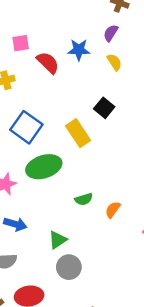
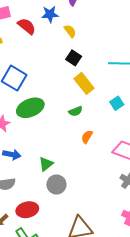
yellow semicircle: (114, 62) -> (70, 31), moved
yellow rectangle: (78, 133) -> (84, 83), moved
green semicircle: (84, 199) -> (76, 111), moved

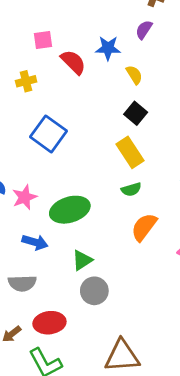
yellow rectangle: (84, 83) -> (130, 152), moved
green ellipse: (30, 108) -> (70, 210), moved
orange semicircle: (87, 137) -> (144, 227), size x1.5

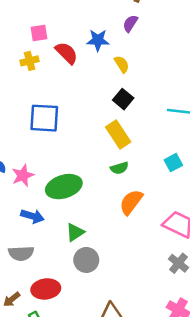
yellow cross: (26, 81) -> (30, 61), moved
blue square: (48, 134) -> (44, 118), turned -32

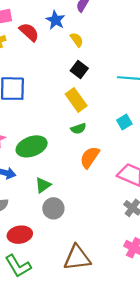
blue star: (98, 40) -> (55, 20), turned 30

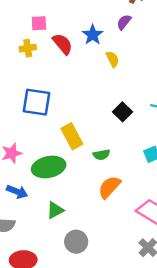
black square: (79, 70) -> (123, 112), moved
yellow rectangle: (76, 100) -> (72, 136), moved
gray circle: (53, 208) -> (76, 242), moved

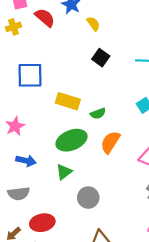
black square: (123, 112) -> (101, 58), moved
yellow rectangle: (72, 136) -> (68, 101), turned -35
green ellipse: (49, 167) -> (72, 140), moved

